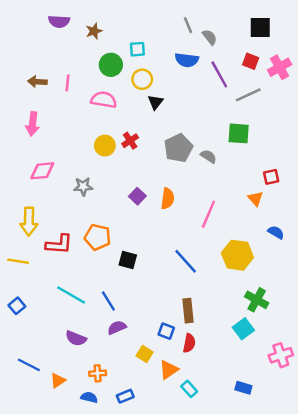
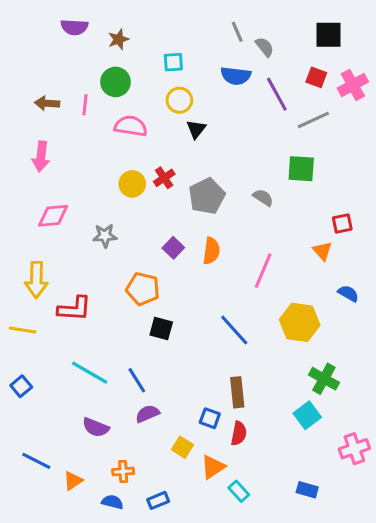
green circle: (111, 65) -> (115, 82), moved
gray pentagon: (178, 148) -> (207, 196), moved
orange pentagon: (98, 237) -> (143, 289), moved

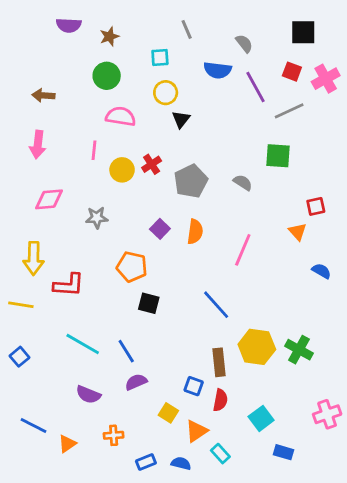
gray line: (237, 32) -> (187, 29), moved
pink line: (85, 105) -> (94, 150), moved
yellow hexagon: (300, 322) -> (257, 347), moved
cyan square: (307, 415) -> (261, 418), moved
blue semicircle: (112, 502) -> (181, 463), moved

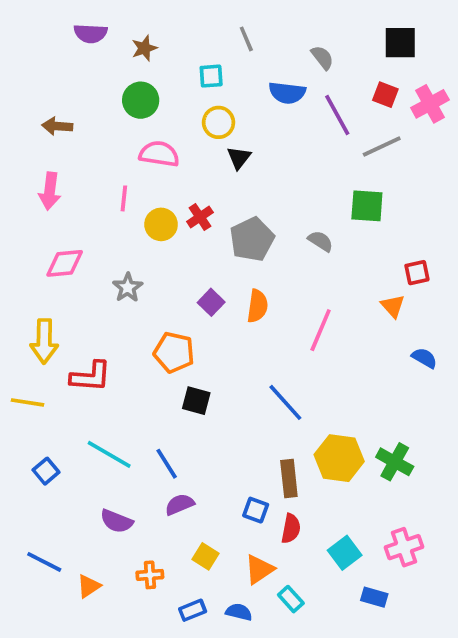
gray star: (97, 218) -> (128, 287), turned -30
blue square: (20, 357) -> (46, 471), moved
yellow square: (168, 413) -> (206, 556), moved
pink cross: (327, 414) -> (404, 547), moved

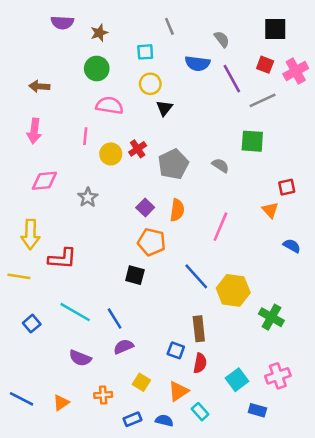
orange pentagon: (174, 352) -> (152, 242), moved
yellow hexagon: (339, 458) -> (233, 290), moved
blue line: (44, 562) -> (21, 399), moved

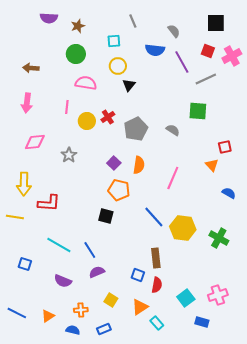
green cross: (271, 317) -> (219, 238), moved
blue square: (32, 324) -> (25, 264), moved, turned -32
blue semicircle: (164, 421) -> (73, 330), moved

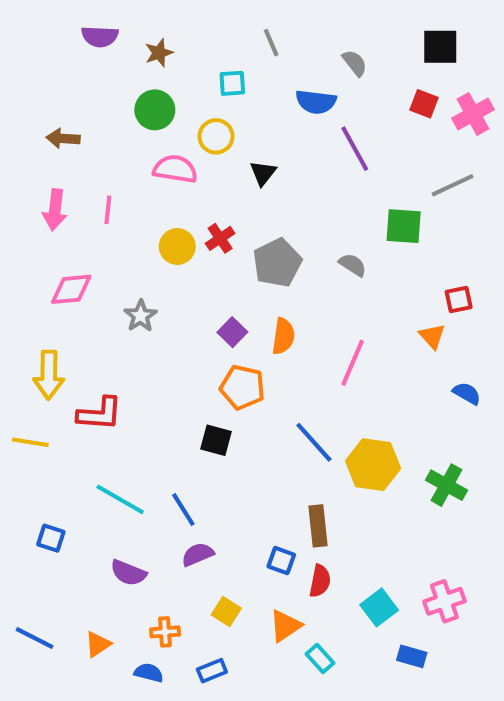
purple line: (182, 62) -> (355, 149), moved
yellow circle: (118, 66) -> (216, 136), moved
gray line: (206, 79) -> (453, 185), moved
pink line: (67, 107) -> (108, 210), moved

